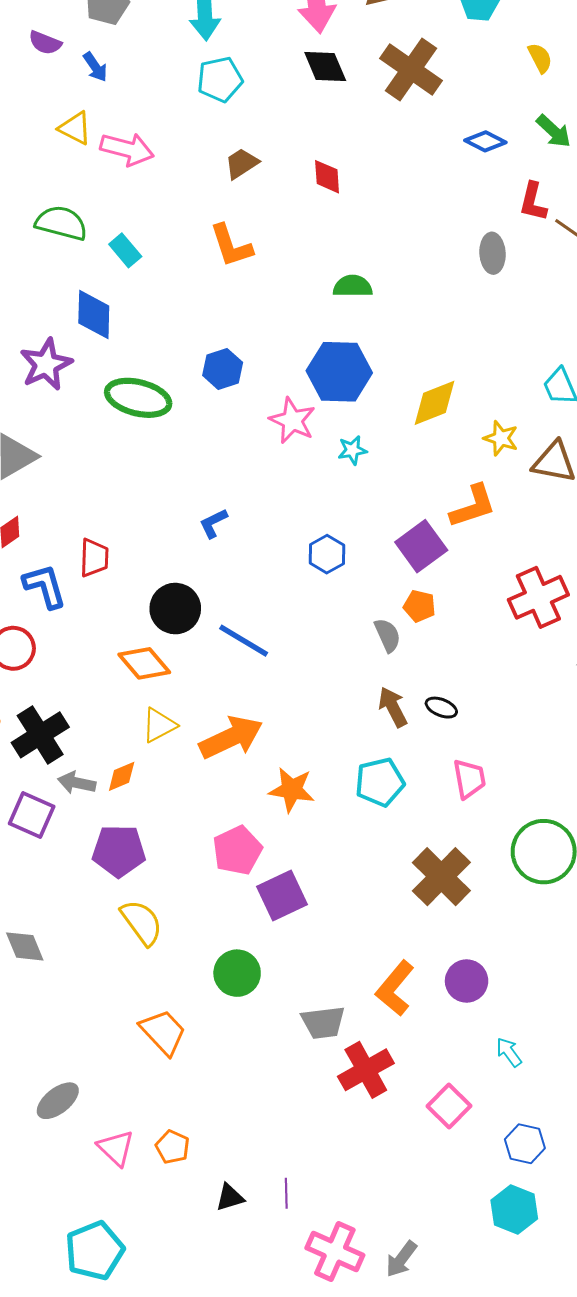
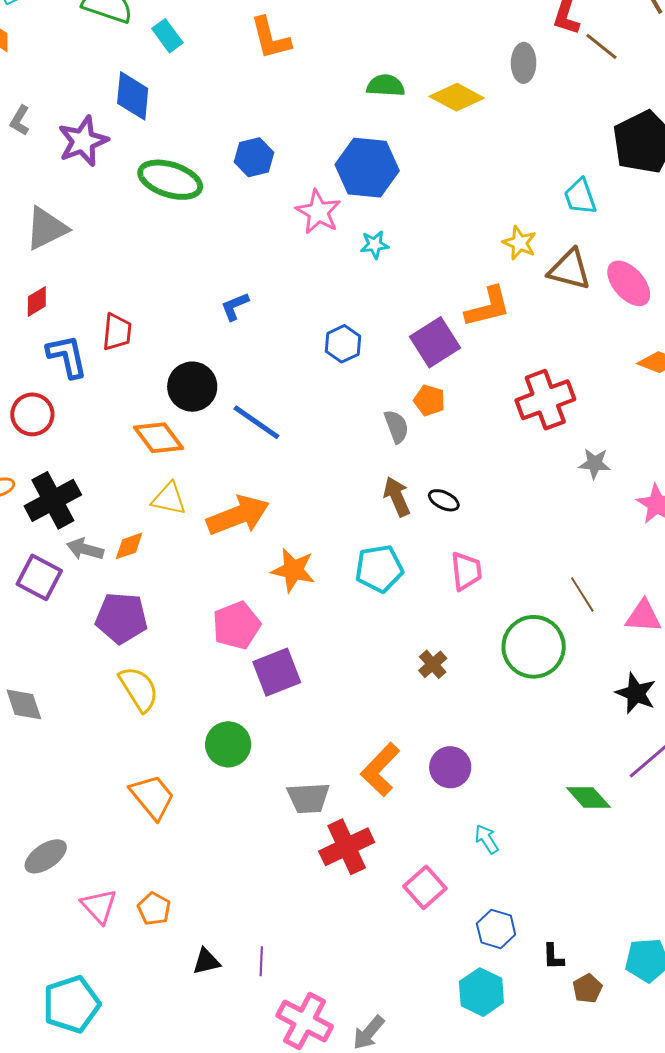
yellow diamond: (434, 403) -> (457, 97), moved, turned 46
yellow triangle: (159, 725) -> (169, 499), turned 36
brown cross: (441, 877) -> (433, 664), size x0.5

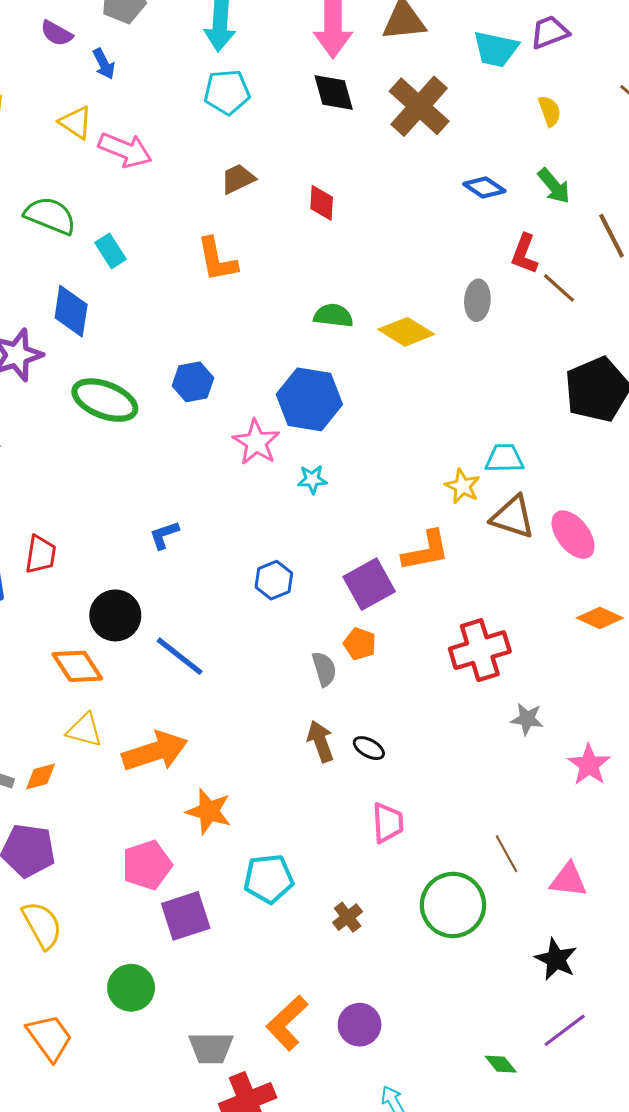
cyan trapezoid: (580, 197) -> (504, 458), moved, turned 105
cyan pentagon: (379, 569) -> (269, 879), moved
green diamond: (588, 798) -> (501, 1064), size x0.7

